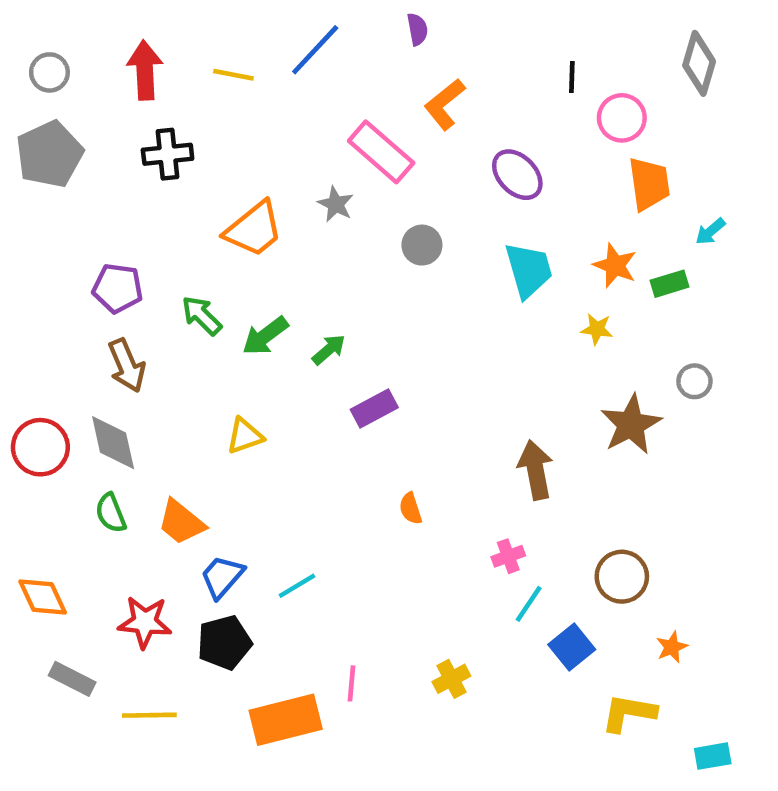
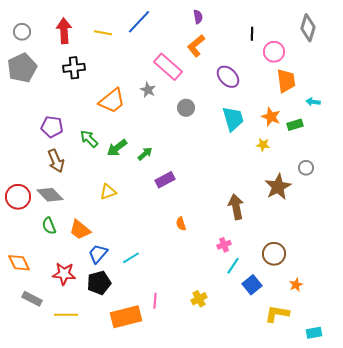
purple semicircle: (417, 29) -> (198, 17), moved
cyan arrow: (710, 231) -> (313, 102), turned 48
gray diamond: (113, 443) -> (50, 195), turned -32

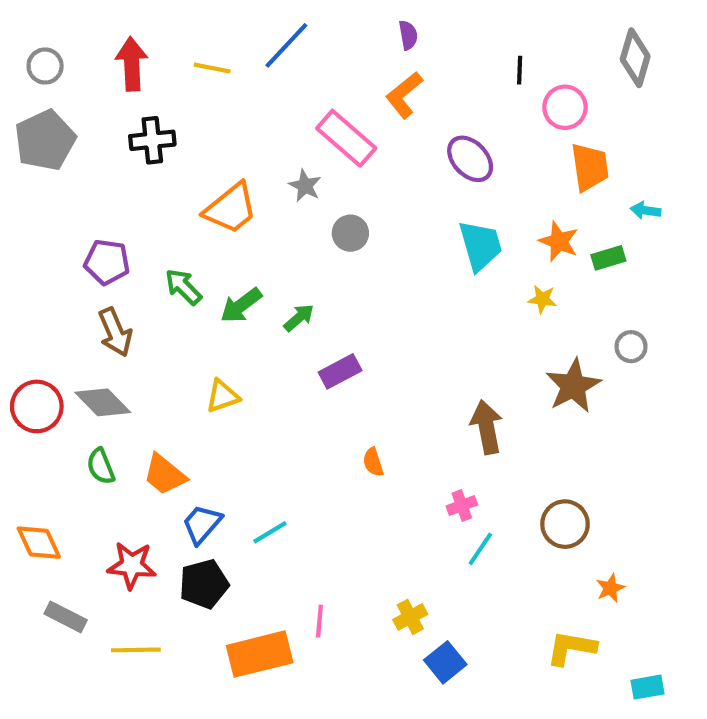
gray circle: (186, 108) -> (350, 233), moved
blue square: (252, 285) -> (445, 662), moved

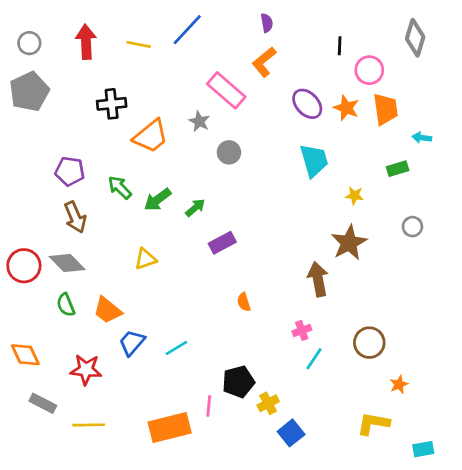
black cross: (152, 140) -> (112, 104), moved
orange star: (559, 241) -> (346, 108), moved
brown star: (573, 386) -> (349, 243), moved
black pentagon: (204, 584) -> (238, 382), moved

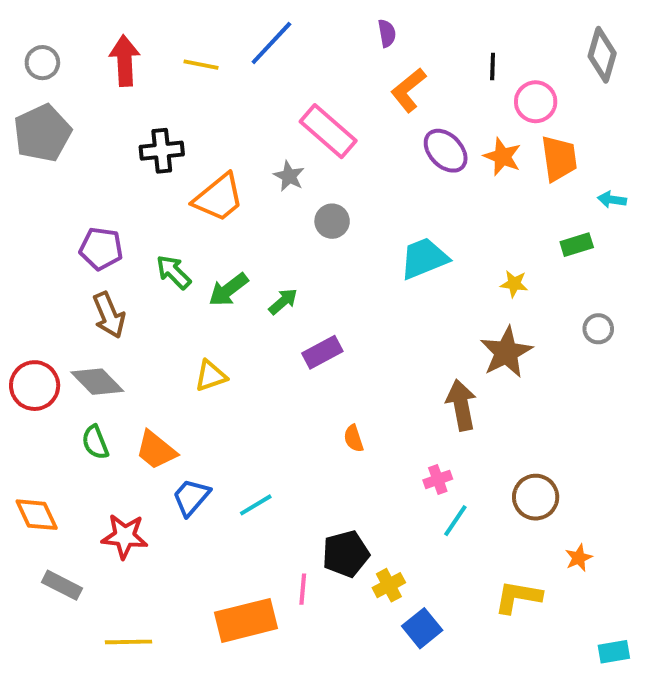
orange L-shape: (264, 62) -> (408, 90), moved
cyan trapezoid: (314, 160) -> (424, 258), moved, turned -96
yellow L-shape: (373, 424) -> (518, 597), moved
yellow line: (89, 425) -> (129, 642), moved

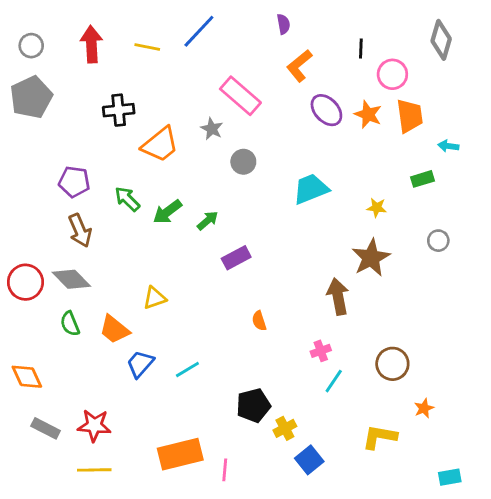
yellow triangle: (211, 376) -> (154, 298), moved
red star: (125, 536) -> (94, 425), moved
pink line: (303, 589) -> (225, 470), moved

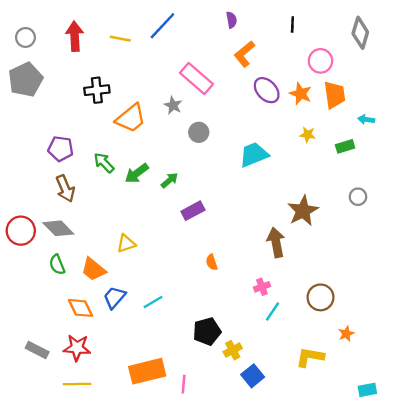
black line: (361, 48) -> (292, 25), moved
yellow star: (377, 208) -> (308, 135), moved
orange diamond: (27, 377) -> (80, 308), moved

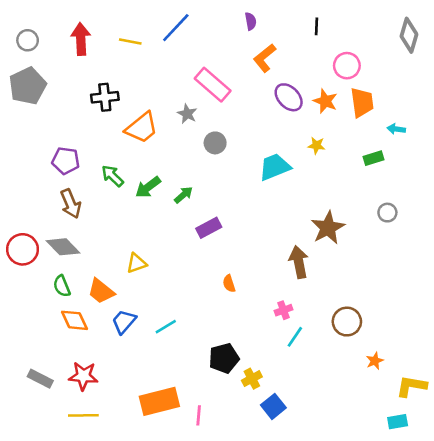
gray diamond: (360, 33) -> (409, 35), moved
yellow star: (308, 135) -> (316, 145), moved
orange diamond: (80, 308) -> (74, 320), moved
yellow L-shape: (310, 357) -> (411, 386), moved

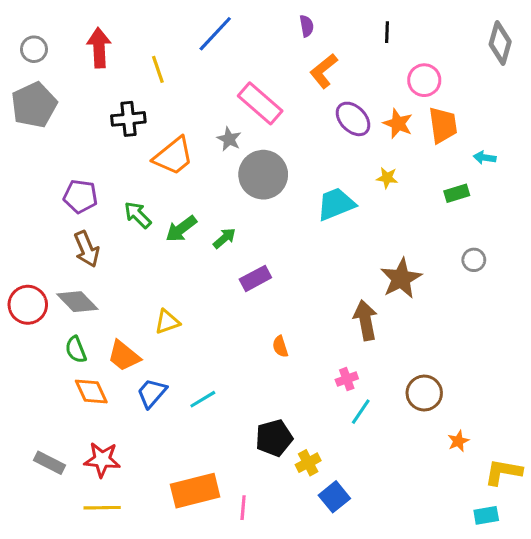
yellow line: (130, 42) -> (158, 69), moved, turned 60
gray circle: (215, 143) -> (263, 175), size x1.8

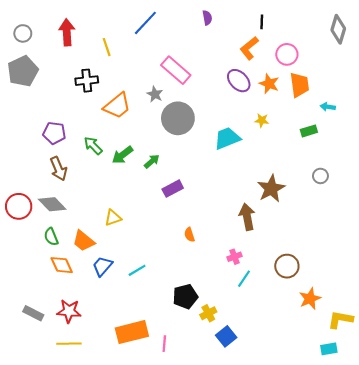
orange L-shape: (324, 71) -> (249, 48), moved
orange star: (458, 441) -> (310, 299), size x1.5

